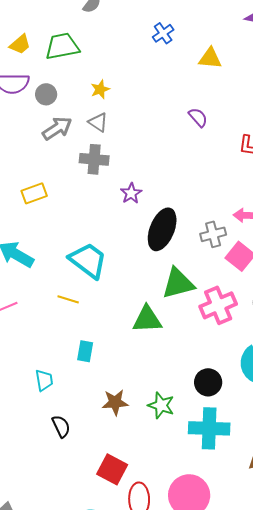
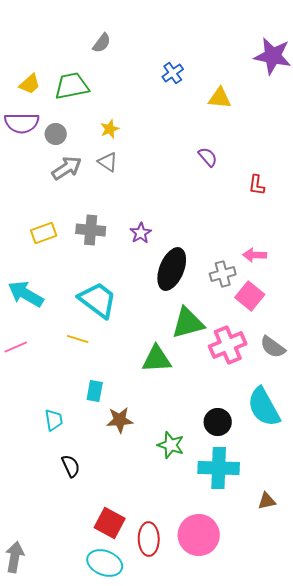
gray cross: (94, 159) -> (91, 230), moved
brown star: (115, 402) -> (120, 420), moved
red square: (112, 469) -> (110, 523), moved

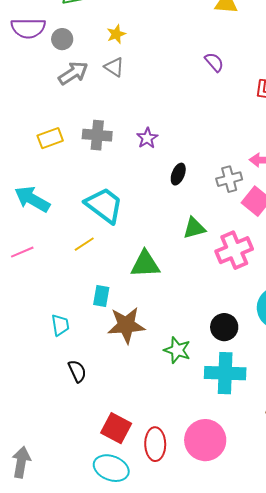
black ellipse: (172, 269) -> (178, 174), size x0.5
green triangle: (188, 323) -> (194, 228), size x0.7
yellow line: (78, 339) -> (84, 244), turned -50
green triangle: (157, 359) -> (145, 264), moved
brown star: (120, 420) -> (126, 325), size x1.4

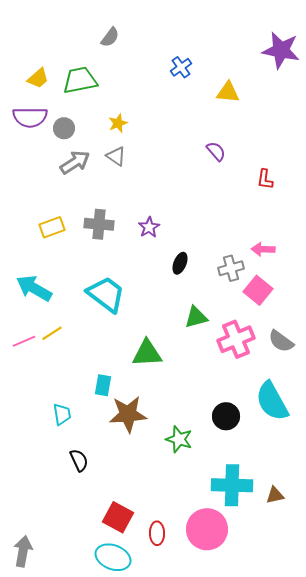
yellow line: (84, 244) -> (52, 333), moved
cyan cross: (225, 373) -> (232, 485), moved
red ellipse: (155, 444) -> (157, 533), size x0.7

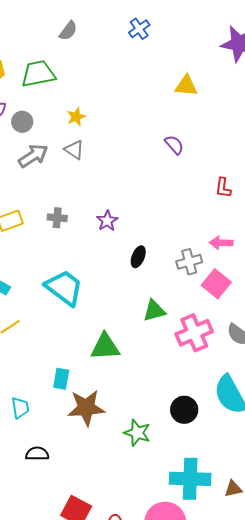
blue cross: (181, 67) -> (139, 29), moved
red L-shape: (265, 179) -> (223, 188), moved
gray cross: (99, 224) -> (57, 218), size x0.7
black semicircle: (79, 460) -> (37, 454), turned -65

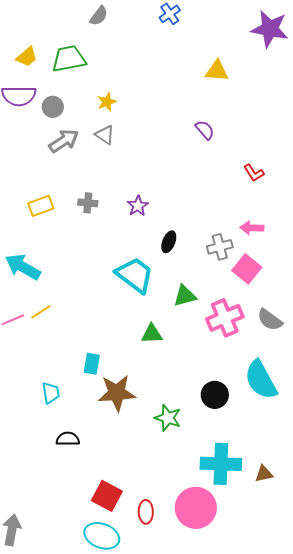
red L-shape: (223, 188) -> (254, 173), turned -40
cyan trapezoid: (64, 288) -> (135, 275), moved
green triangle: (105, 347) -> (152, 334), moved, size x0.7

